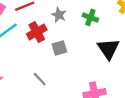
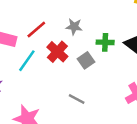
green cross: (90, 17) -> (105, 42), moved

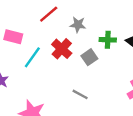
red line: (36, 29) -> (49, 14), moved

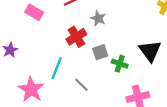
green cross: (108, 40) -> (120, 64), moved
cyan line: (32, 57) -> (57, 68), moved, turned -30

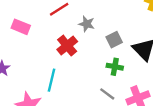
gray square: (100, 52) -> (114, 40), moved
gray line: (81, 85) -> (107, 94), moved

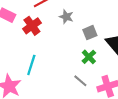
red cross: (67, 46) -> (32, 26), moved
green cross: (115, 67) -> (89, 57), turned 32

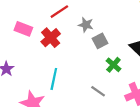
gray square: (90, 33) -> (100, 41), moved
gray line: (80, 81) -> (98, 91), moved

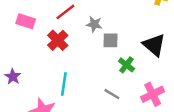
pink rectangle: (23, 29) -> (26, 21), moved
gray square: (100, 41) -> (110, 40), turned 32

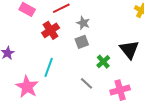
gray square: (110, 40) -> (82, 42), moved, turned -32

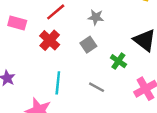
gray star: (83, 23) -> (96, 17), moved
gray line: (86, 83) -> (97, 87), moved

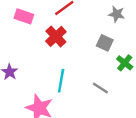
gray star: (96, 17) -> (117, 14), moved
gray square: (88, 45) -> (105, 43), moved, turned -35

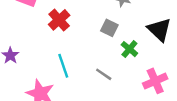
cyan line: (61, 81) -> (63, 66), turned -30

